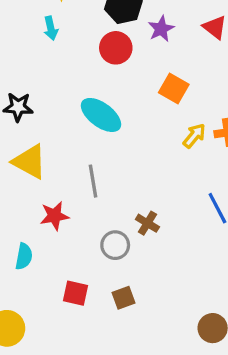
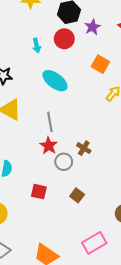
cyan arrow: (51, 28) -> (37, 45), moved
red star: (54, 216) -> (49, 146), moved, turned -30
brown square: (124, 298) -> (77, 195), moved, turned -32

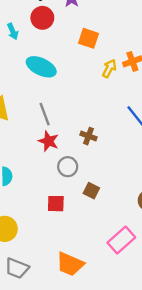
gray circle: (64, 162) -> (68, 167), moved
red square: (39, 192) -> (56, 204), moved

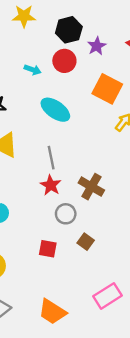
cyan arrow: (13, 31) -> (33, 70), turned -56
orange square: (88, 38) -> (107, 89), size x1.4
brown cross: (88, 136) -> (91, 187), size x1.5

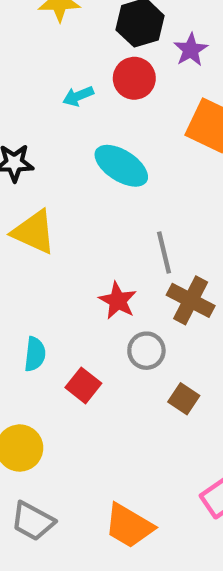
cyan arrow: (33, 70) -> (78, 96), turned 140
gray line: (51, 158) -> (164, 253), moved
red square: (48, 249) -> (83, 385), moved, turned 30

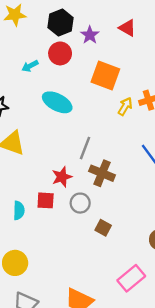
gray line: (164, 253) -> (85, 148), turned 40
red star: (118, 301) -> (62, 177), turned 30
red square: (83, 385) -> (46, 200), moved, turned -30

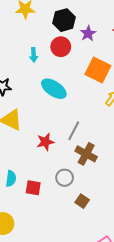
cyan arrow: (30, 66) -> (34, 55), turned -72
red star: (62, 177) -> (45, 142), moved
red square: (46, 200) -> (33, 188), moved

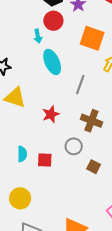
cyan arrow: (34, 55) -> (38, 36), moved
cyan ellipse: (54, 89) -> (52, 62), turned 40
gray line: (74, 131) -> (80, 85), moved

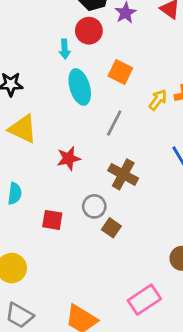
orange square: (92, 38) -> (120, 72), moved, size x0.7
cyan semicircle: (22, 154) -> (15, 194), moved
brown square: (94, 167) -> (111, 228), moved

